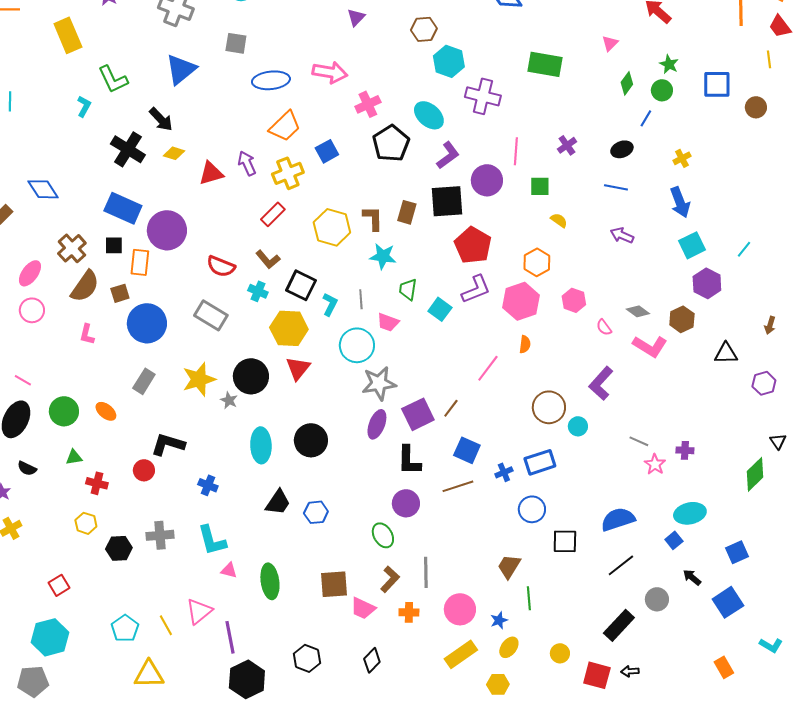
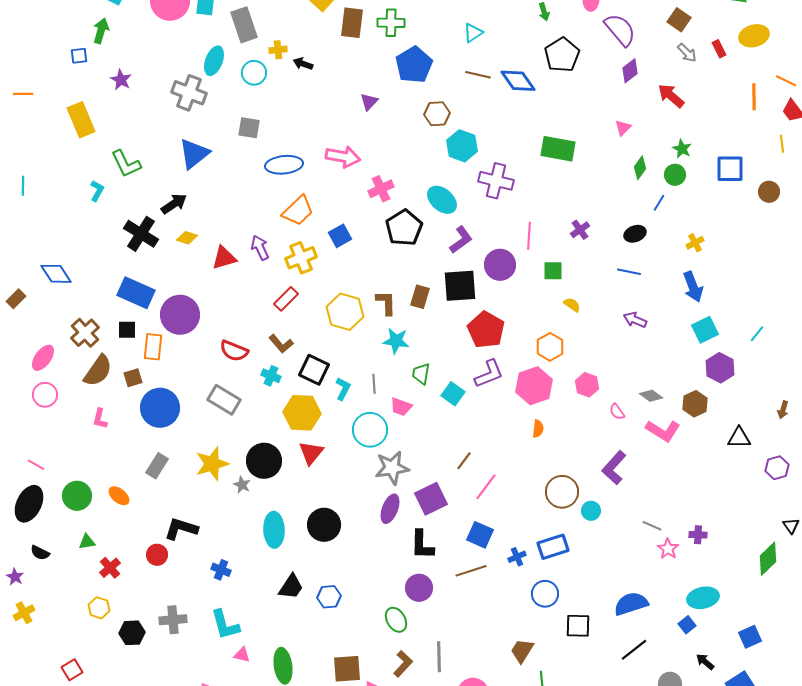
black arrow: (161, 119) -> (174, 204), turned -80
pink line: (488, 368) -> (486, 487), moved
brown line: (451, 408) -> (464, 461), moved
red cross: (97, 483) -> (110, 568), turned 35

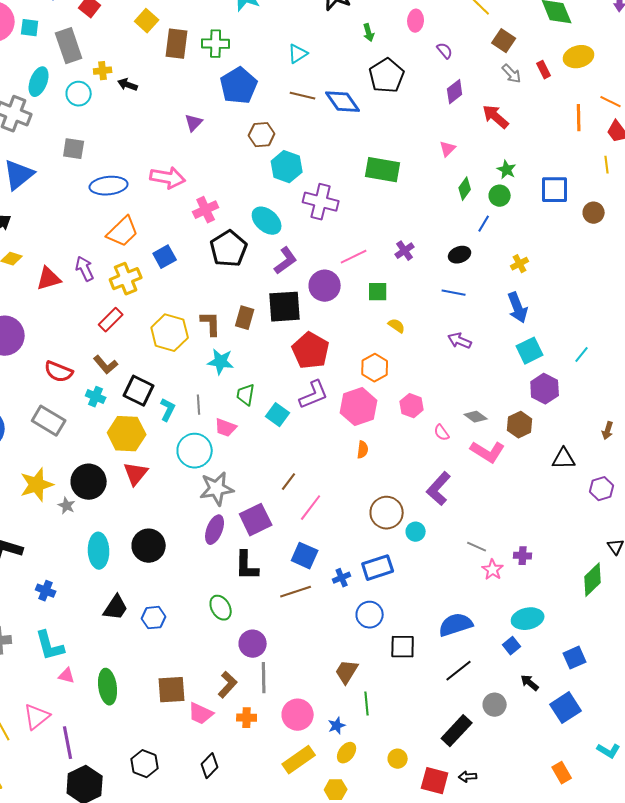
purple semicircle: (620, 30) -> (445, 51), size x0.5
pink line: (529, 236) -> (354, 257), turned 60
purple circle: (419, 588) -> (253, 644), moved
green ellipse: (396, 620) -> (221, 608), moved

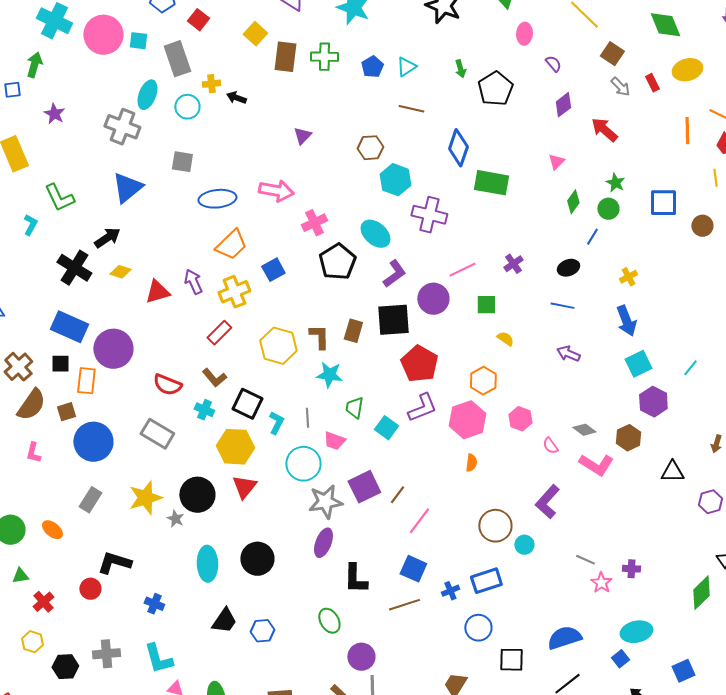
green arrow: (369, 33) -> (460, 69), moved
blue pentagon: (239, 86) -> (372, 67), moved, size x0.6
blue diamond: (343, 102) -> (458, 148), moved, turned 54
purple square: (256, 520) -> (364, 487), moved

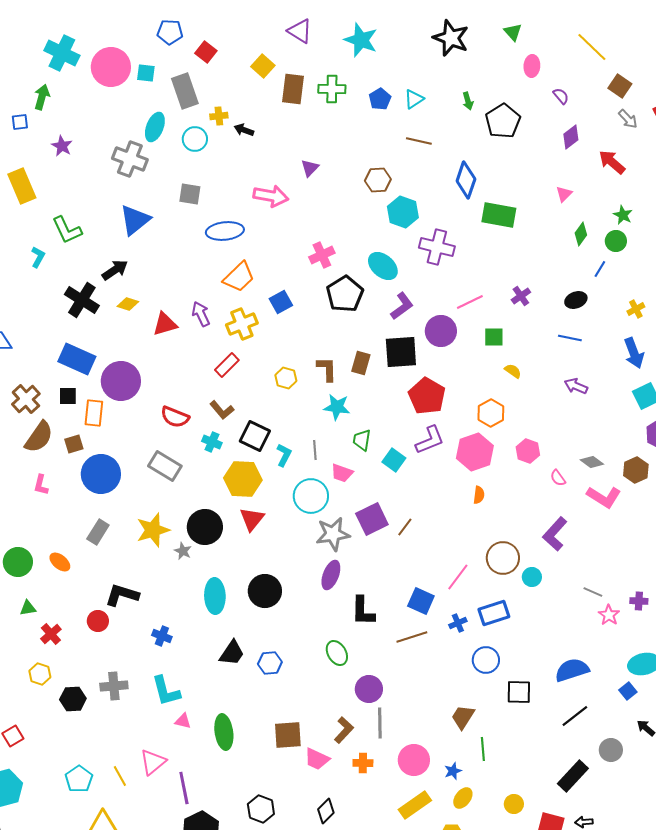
pink arrow: (276, 191) -> (271, 196), moved
yellow hexagon: (278, 346) -> (286, 378), size x0.6
pink line: (419, 521) -> (458, 577), moved

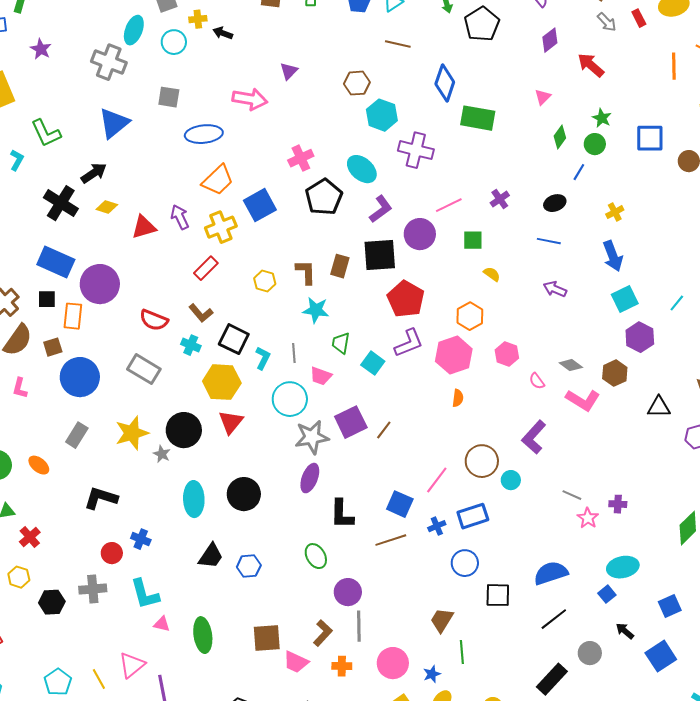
blue square: (281, 302) -> (260, 205), size x1.4
red circle: (98, 621) -> (112, 553), moved

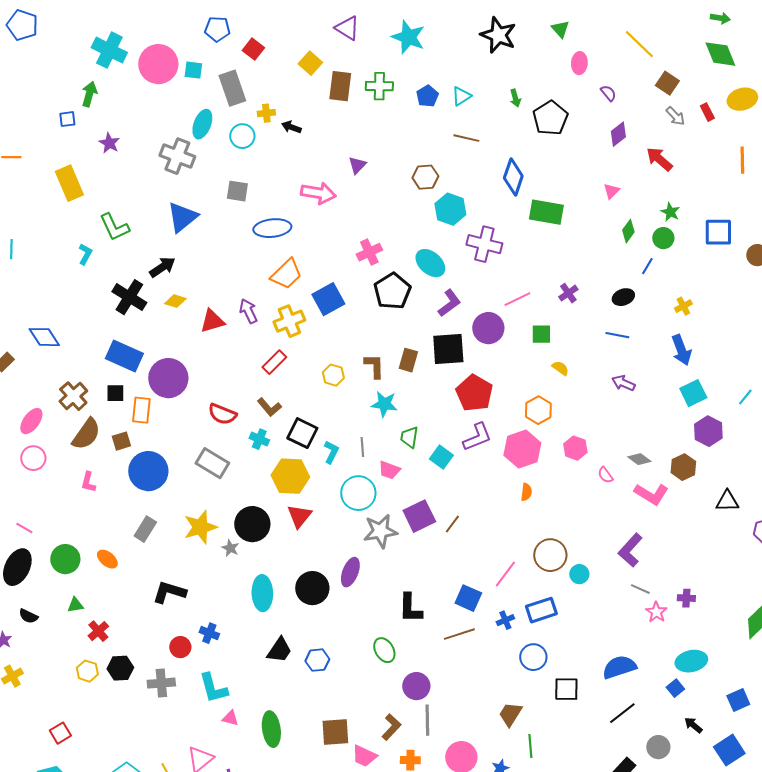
purple L-shape: (534, 437) -> (630, 550), moved
purple ellipse: (310, 478) -> (350, 572), moved
black hexagon: (52, 602) -> (120, 668), moved

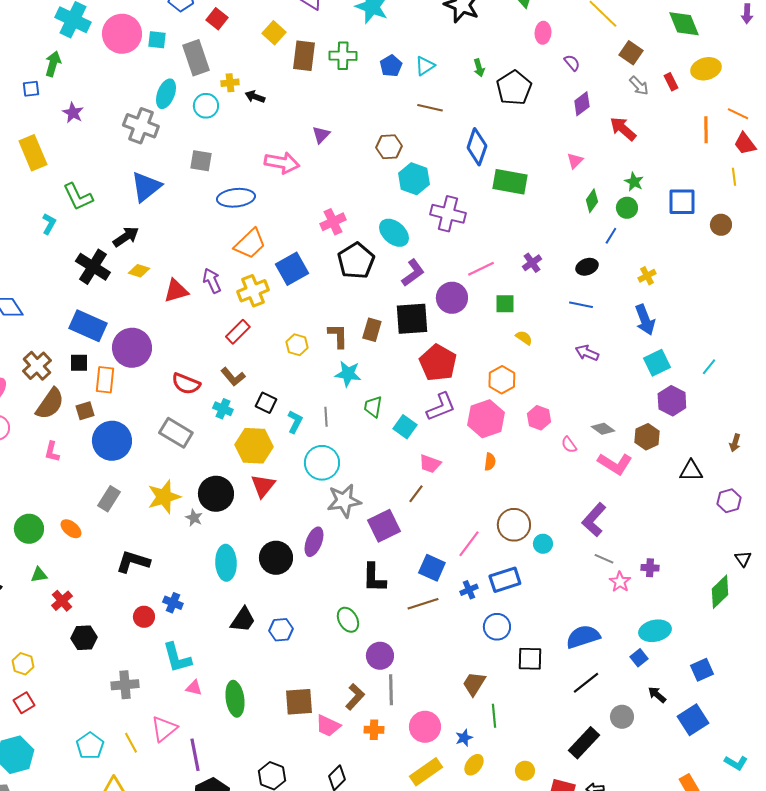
black square: (302, 433) -> (266, 403), size x0.7
pink trapezoid: (389, 470) -> (430, 464), moved
purple square: (419, 516) -> (384, 526), moved
yellow hexagon: (87, 671) -> (23, 664), moved
gray cross: (161, 683) -> (125, 685), moved

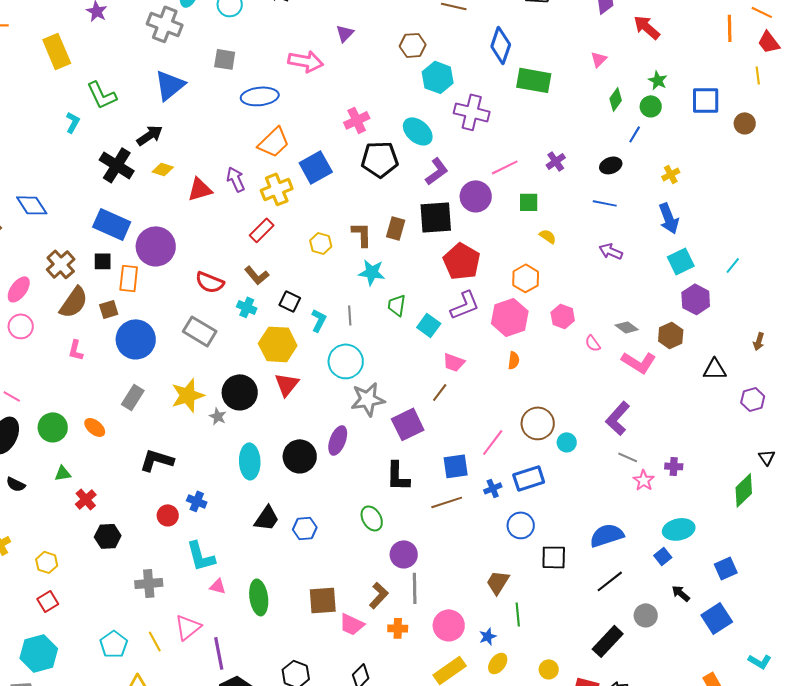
black pentagon: (356, 261) -> (380, 159), turned 30
blue square: (432, 568) -> (456, 466), turned -32

